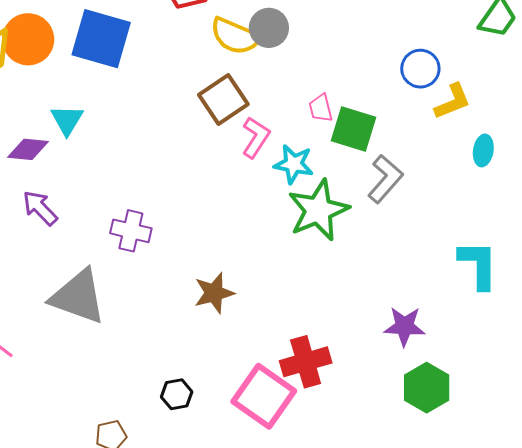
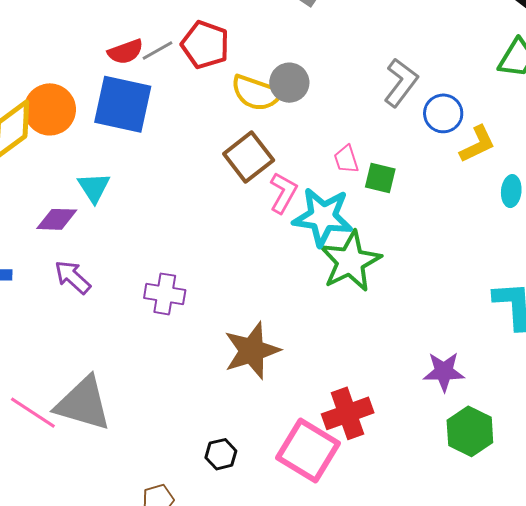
green square: (353, 129) -> (380, 178), size x0.7
cyan star: (294, 164) -> (323, 217), size x1.5
gray L-shape: (385, 179) -> (401, 82), moved
brown star: (214, 293) -> (252, 351), size x1.4
gray triangle: (78, 297) -> (83, 404), moved

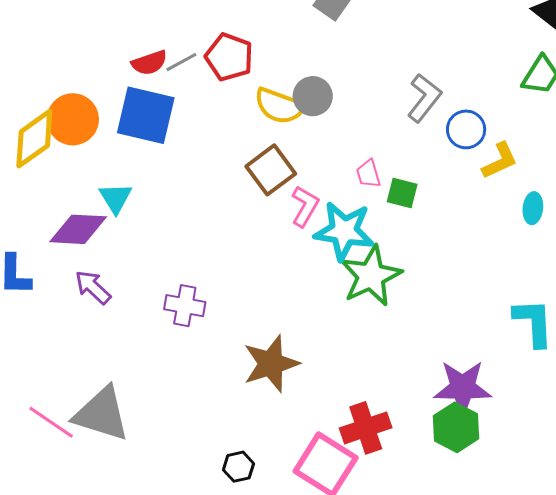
purple diamond: (57, 219) -> (78, 229), size x1.4
purple star: (444, 372) -> (463, 388), size x1.4
green hexagon: (470, 431) -> (456, 427), moved

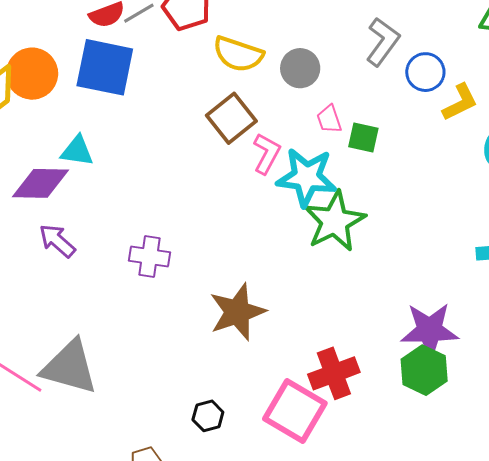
gray circle: (313, 96) -> (300, 68), moved
cyan triangle: (116, 198) -> (77, 151), turned -48

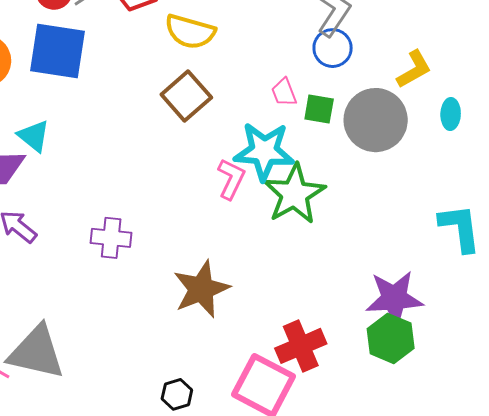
gray circle: (300, 68) -> (376, 120), moved, size x1.6
blue circle: (425, 72) -> (333, 48), moved
cyan triangle: (77, 151) -> (34, 136), turned 33
pink L-shape: (267, 154) -> (231, 179), moved

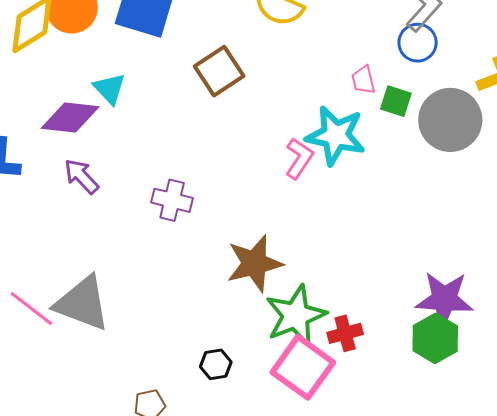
brown square: (186, 96) -> (219, 71), moved
green star: (294, 194) -> (296, 315), moved
red cross: (301, 346) -> (345, 333), size x0.7

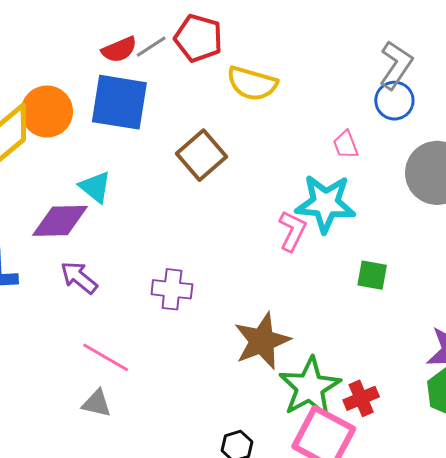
green square: (396, 101) -> (372, 275), moved
gray triangle: (82, 303) -> (97, 403), size x0.5
pink line: (31, 308) -> (106, 357), moved

